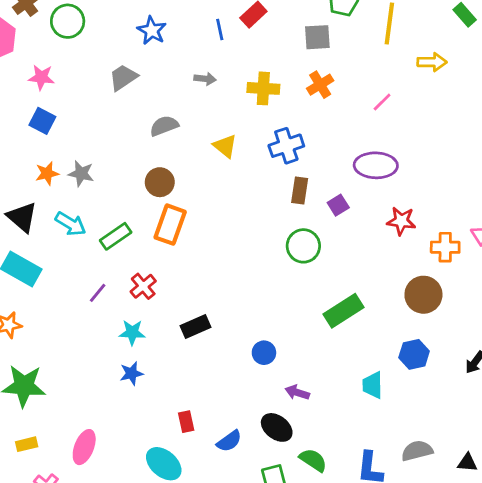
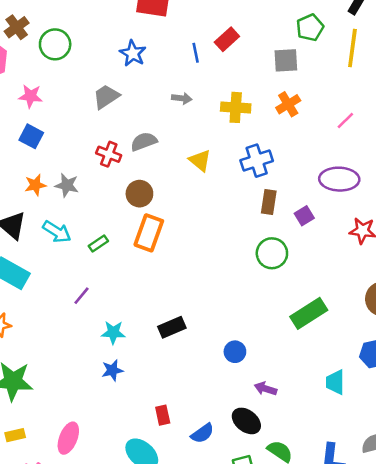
green rectangle: (116, 236) -> (98, 243), size x0.7
red cross: (143, 286) -> (109, 154), moved, turned -30

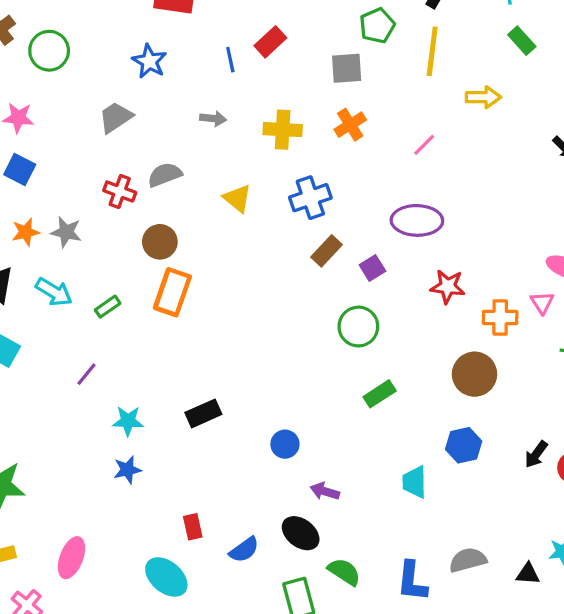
brown rectangle: (269, 202) -> (327, 251), turned 35
green circle: (272, 253) -> (358, 327), moved
green rectangle: (309, 313) -> (380, 394), size x0.7

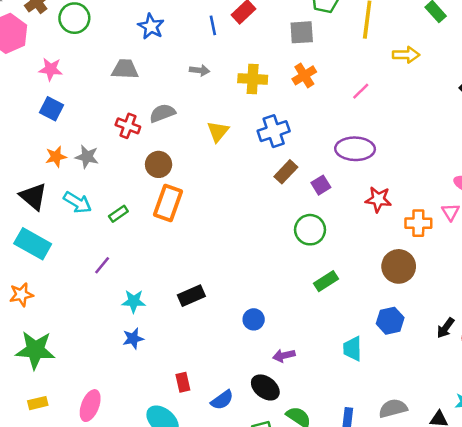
gray trapezoid: (116, 117) -> (125, 69), turned 36
yellow triangle: (237, 198) -> (218, 131), turned 30
purple arrow: (325, 491) -> (284, 356), turned -30

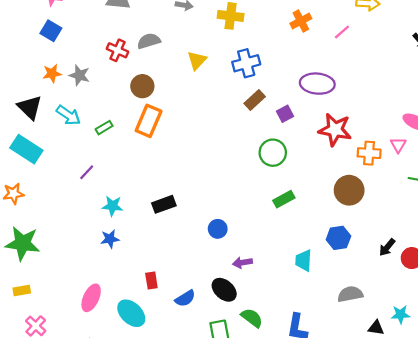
orange cross: (304, 75) -> (301, 21), moved
pink line: (361, 91) -> (342, 32), moved
red star: (378, 199) -> (335, 130), size x1.4
pink ellipse: (90, 406) -> (91, 298), moved
gray semicircle: (393, 408) -> (350, 294), moved

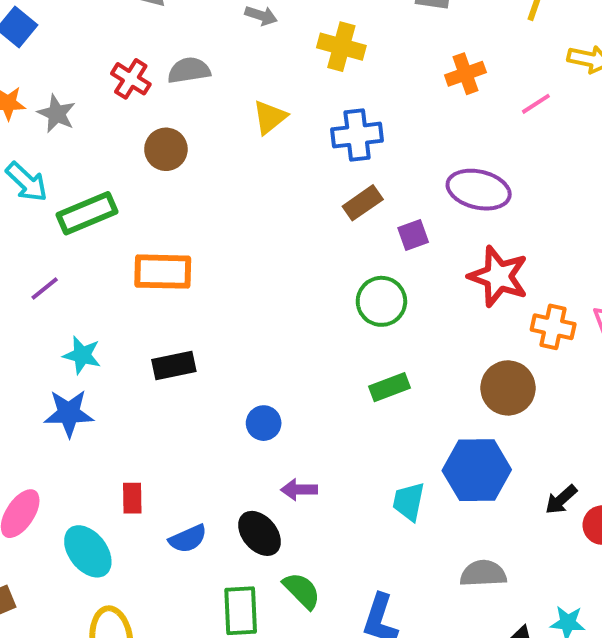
orange rectangle: (149, 121) -> (163, 272), moved, turned 60
green rectangle: (104, 128) -> (87, 213), size x1.8
blue hexagon: (338, 238) -> (477, 470), size x1.5
blue star: (110, 239) -> (69, 413), size x1.4

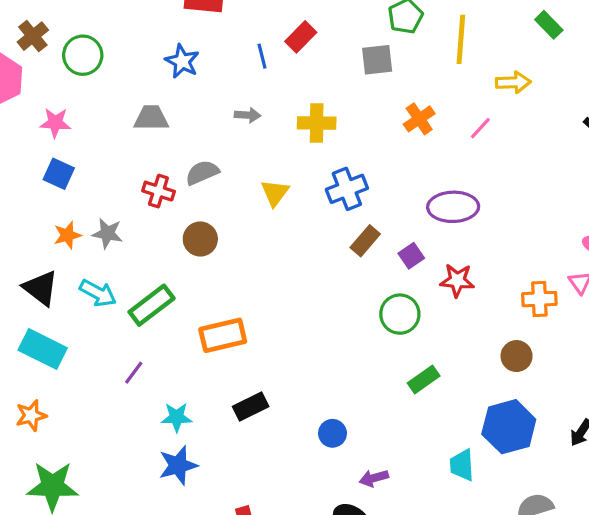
red star: (498, 276) -> (457, 280), moved, size x0.7
brown circle: (508, 388) -> (517, 356), size x0.7

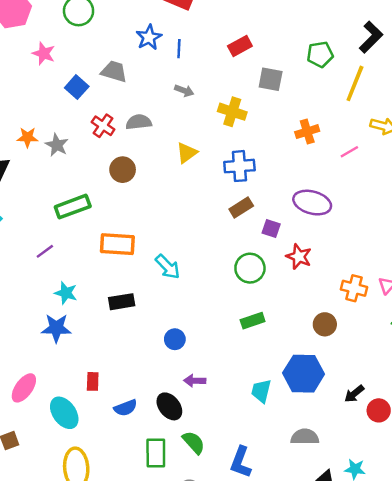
blue line: (262, 56) -> (179, 49), moved
gray square: (377, 60) -> (271, 79), moved
blue square: (59, 174) -> (77, 87), moved
purple square: (411, 256) -> (271, 229), turned 36
cyan arrow: (98, 293) -> (168, 267), moved

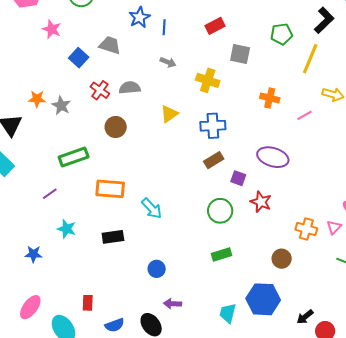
orange cross: (307, 132) -> (270, 98), turned 30
blue star: (56, 328) -> (33, 254), moved, size x0.7

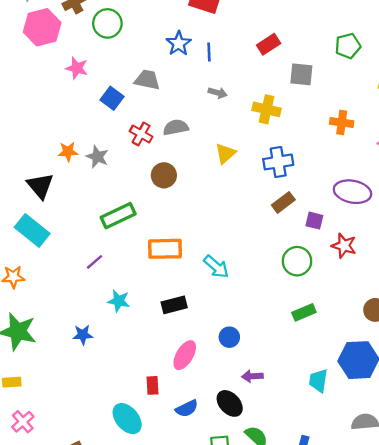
pink ellipse: (30, 307) -> (185, 355), moved

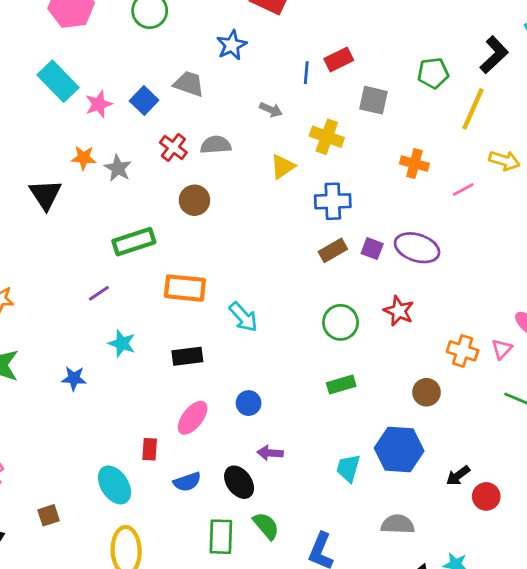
blue line: (209, 52) -> (306, 73), moved
pink star: (77, 68) -> (99, 104), moved, turned 30
yellow triangle: (225, 153) -> (283, 167), moved
purple square: (314, 221) -> (372, 249), moved
cyan rectangle: (32, 230) -> (58, 81), moved

